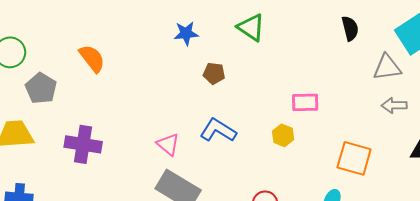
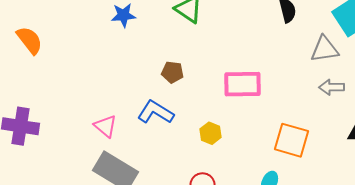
brown pentagon: (214, 73) -> (172, 72), moved
pink rectangle: (305, 102) -> (242, 84), size x1.4
yellow hexagon: (283, 135) -> (210, 133), moved

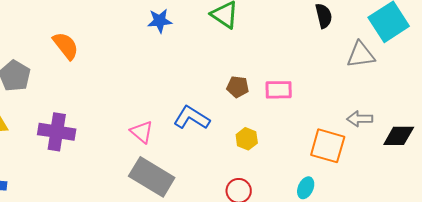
brown pentagon: (172, 72) -> (238, 87), moved
pink rectangle: (242, 84) -> (279, 90), size x0.7
gray arrow: (332, 87) -> (360, 119), moved

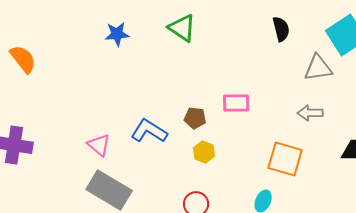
brown pentagon: (238, 87) -> (195, 118), moved
gray arrow: (360, 119) -> (310, 113), moved

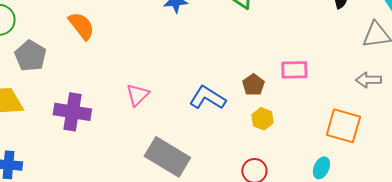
brown pentagon: (195, 118) -> (253, 85), turned 30
pink triangle: (99, 145) -> (137, 95), moved, turned 35

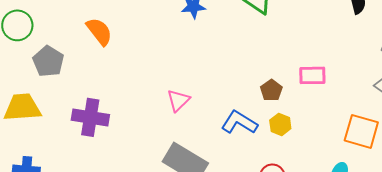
pink triangle: (137, 95) -> (178, 100), moved
blue L-shape: (207, 98) -> (239, 122), moved

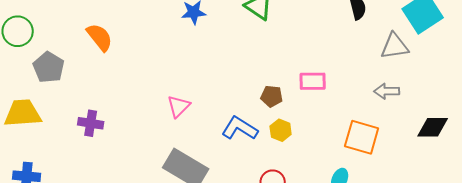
brown pentagon: (271, 90) -> (272, 96), turned -30
purple cross: (90, 117) -> (91, 123), size x0.7

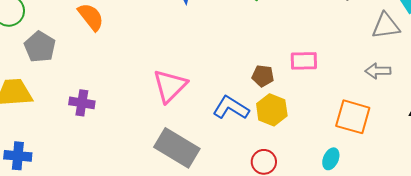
pink triangle: (179, 106) -> (170, 86), size x1.5
yellow hexagon: (281, 130) -> (272, 110), size x1.4

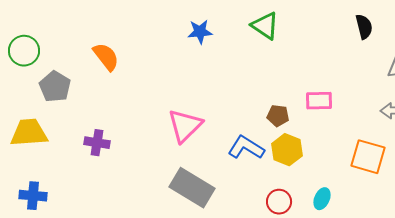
cyan ellipse: (331, 159) -> (322, 199), moved

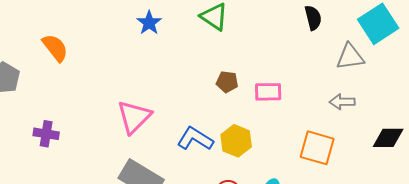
blue star: (200, 32) -> (149, 23), turned -30
brown pentagon: (278, 116) -> (227, 82), moved

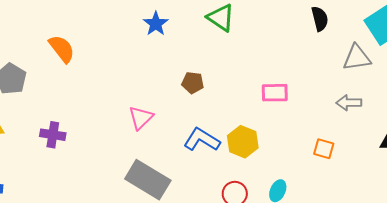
brown pentagon: (227, 82) -> (193, 83), moved
pink triangle: (134, 117) -> (141, 118), size x0.7
orange square: (317, 148) -> (324, 149), size x0.6

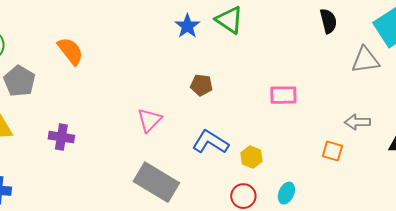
blue star: (156, 24) -> (187, 26), moved
gray arrow: (349, 103) -> (357, 122), moved
yellow hexagon: (243, 142) -> (251, 157), moved, size x0.7

